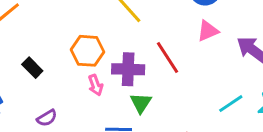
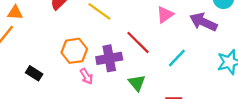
green triangle: (141, 103) -> (137, 83), moved
cyan line: (231, 104) -> (177, 58), moved

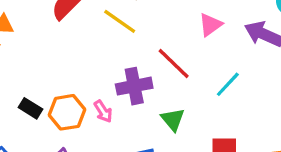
orange hexagon: (74, 51) -> (67, 112), moved

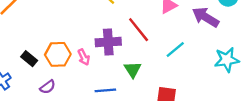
black rectangle: (31, 108) -> (29, 59), moved

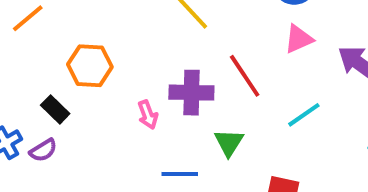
orange hexagon: (58, 54) -> (90, 66), moved
purple semicircle: (48, 87) -> (43, 150), moved

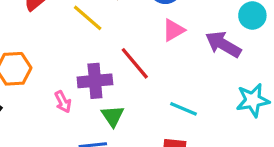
cyan line: (304, 115) -> (183, 109), moved, turned 64
green triangle: (229, 143) -> (113, 116), moved

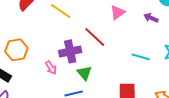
purple arrow: (223, 44) -> (151, 18), size x0.6
cyan line: (183, 109) -> (141, 57), moved

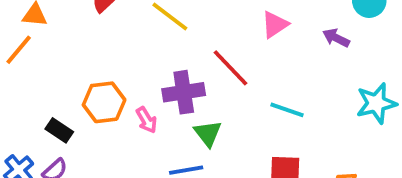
orange hexagon: (16, 50) -> (104, 102), moved
cyan line: (141, 57) -> (287, 110), moved

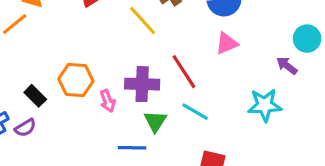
purple arrow: (336, 38) -> (287, 66), moved
cyan star: (376, 103) -> (265, 105), moved
cyan line: (287, 110) -> (195, 112), moved

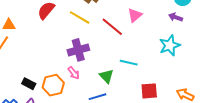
red line: (184, 72) -> (112, 27), moved
orange hexagon: (76, 80) -> (53, 85), moved
purple cross: (142, 84) -> (78, 50), moved

